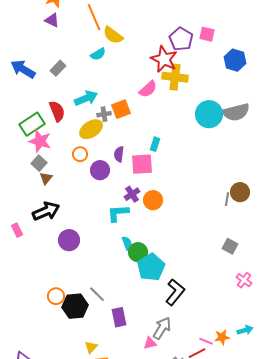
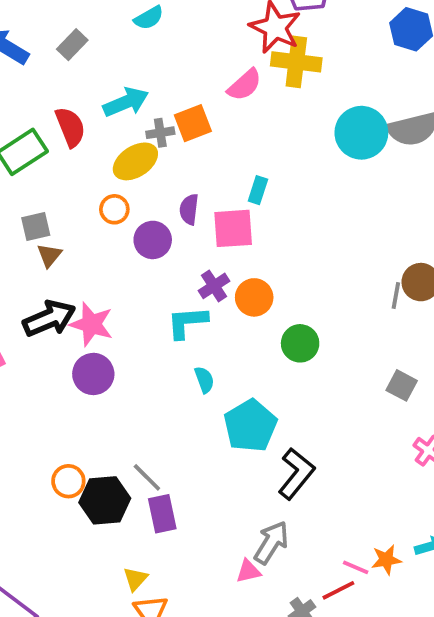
pink star: (40, 141) -> (91, 324), moved
gray square: (39, 163) -> (36, 227), turned 35
green circle: (138, 252) -> (300, 343), moved
purple rectangle: (119, 317) -> (162, 514), moved

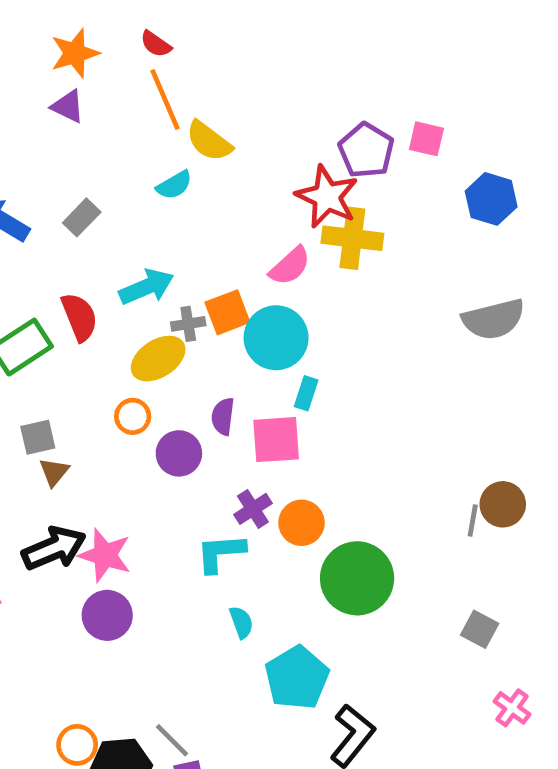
cyan circle: (361, 133) -> (276, 338), moved
green circle: (300, 343) -> (357, 578), size x1.6

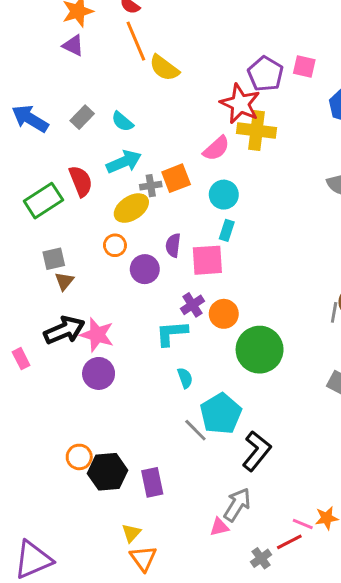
cyan semicircle: (174, 185) -> (122, 122), moved, turned 70
cyan circle: (276, 338) -> (224, 195), moved, size x0.7
gray line: (172, 740) -> (195, 430), moved

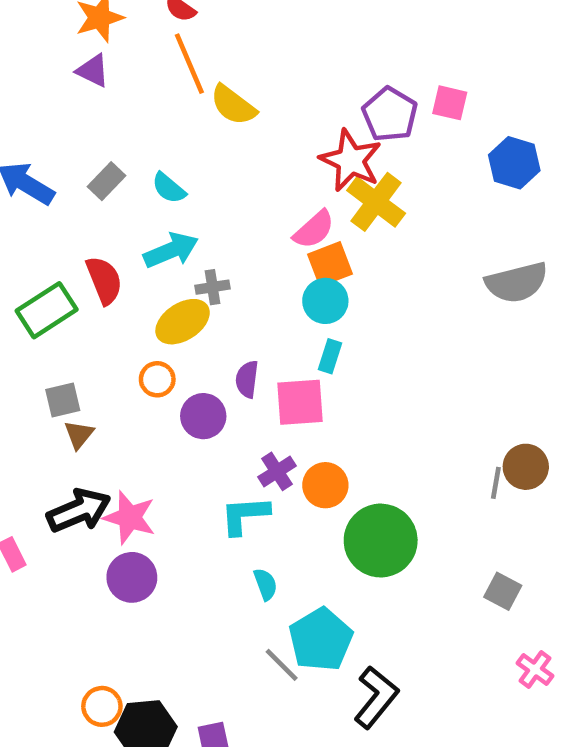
yellow cross: (257, 131) -> (376, 202), turned 30
orange square: (176, 178) -> (330, 264), moved

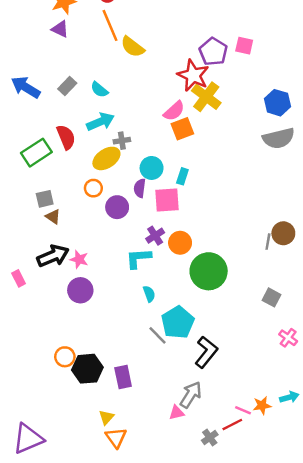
blue hexagon: (514, 163) -> (277, 103), moved
cyan circle: (325, 301) -> (152, 168), moved
brown triangle: (79, 435) -> (53, 217), turned -35
pink star: (130, 517) -> (79, 259), size x0.7

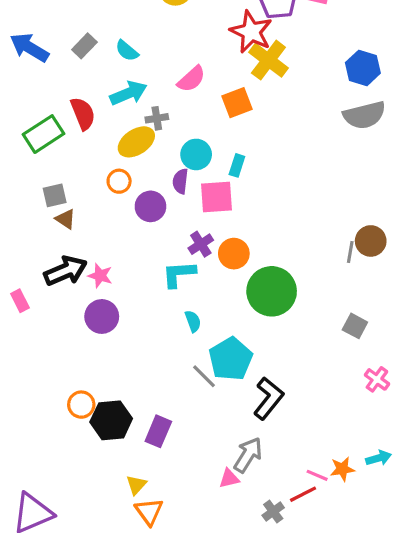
pink semicircle: (174, 111) -> (191, 79), moved
purple rectangle: (123, 377) -> (158, 431), turned 35

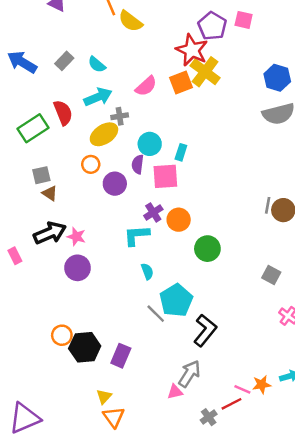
orange square: (237, 103) -> (181, 83), moved
gray line: (350, 252) -> (268, 205), moved
green circle: (272, 291) -> (207, 249), size x0.7

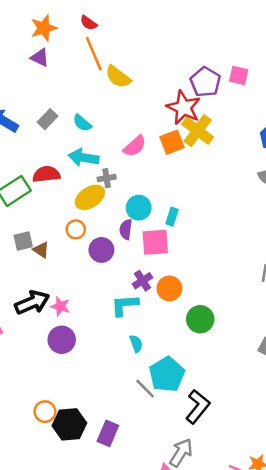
cyan arrow: (98, 97) -> (83, 158), turned -148
red semicircle: (63, 113) -> (46, 174), turned -75
brown triangle: (50, 193) -> (41, 250), moved

